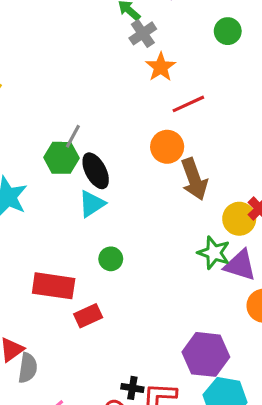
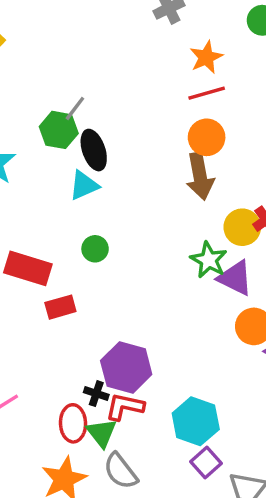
orange star: (161, 67) -> (206, 57), moved
orange circle: (167, 147) -> (207, 137), moved
purple hexagon: (206, 354) -> (126, 367), moved

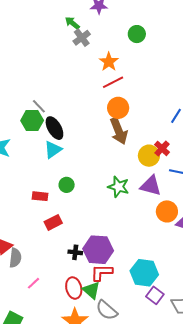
gray line: (75, 108) -> (39, 106), turned -70
green star: (209, 260) -> (118, 187), moved
red rectangle: (28, 268) -> (40, 196), moved, size x0.6
black cross: (96, 394) -> (75, 252), moved

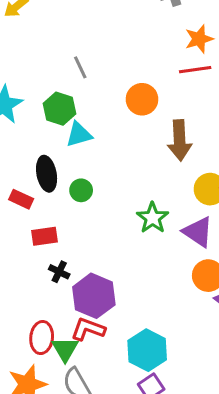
orange circle: (118, 108) -> (142, 99), moved
green hexagon: (32, 120) -> (60, 109), moved
black ellipse: (54, 128) -> (47, 174), moved
red rectangle: (40, 196) -> (21, 199), moved
black cross: (75, 252) -> (59, 272), moved

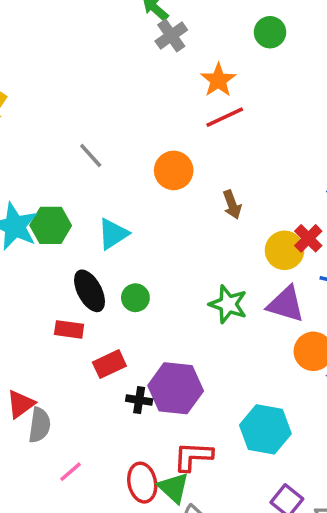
green hexagon: (60, 109) -> (51, 225), moved
brown arrow: (180, 140) -> (232, 205), size x0.6
purple hexagon: (94, 296) -> (176, 388), moved
cyan hexagon: (147, 350) -> (265, 429), moved

